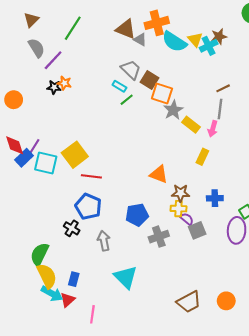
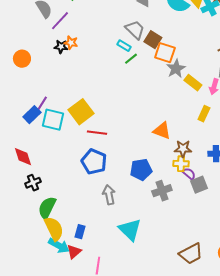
red diamond: (15, 145) -> (23, 157), moved
black cross: (72, 228) -> (33, 183), moved, turned 35

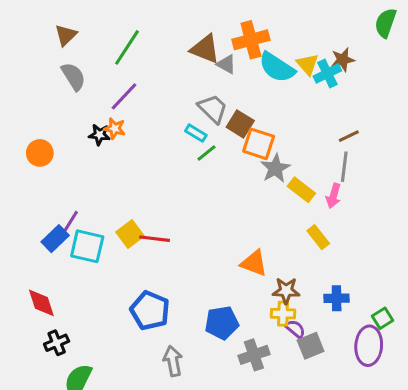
purple line: (60, 21) -> (124, 96), moved
yellow square: (81, 112) -> (130, 234), size x0.7
yellow rectangle: (204, 114) -> (318, 237), turned -63
red line: (97, 133) -> (155, 239), moved

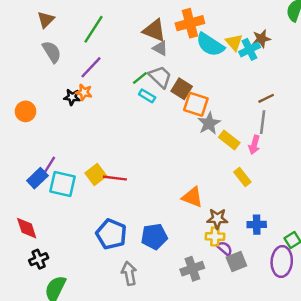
gray triangle: (226, 64) -> (160, 48), moved
green line: (207, 153) -> (140, 78), moved
blue pentagon: (222, 323) -> (154, 236), moved

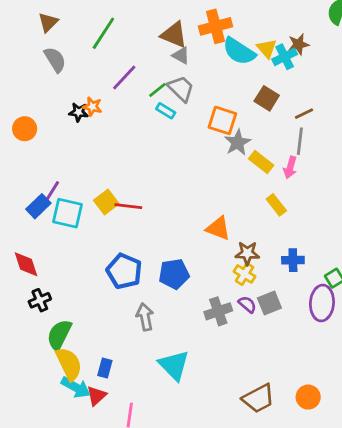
purple line: (91, 67) -> (124, 78), moved
brown square: (182, 89) -> (267, 98), moved
yellow cross: (215, 236) -> (245, 274), turned 30
purple semicircle: (225, 248) -> (247, 304), moved

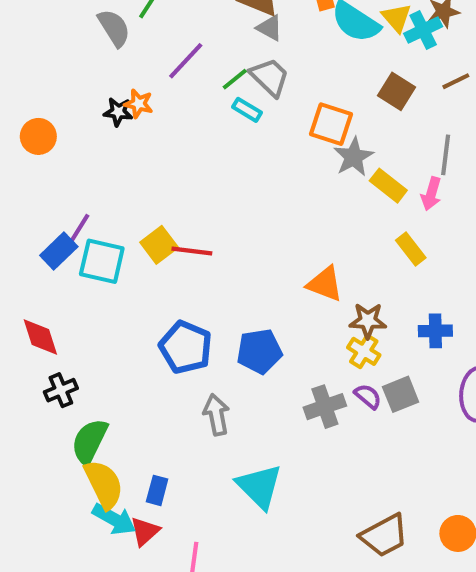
gray semicircle: (55, 60) -> (114, 28), moved
brown line: (304, 114) -> (456, 81), moved

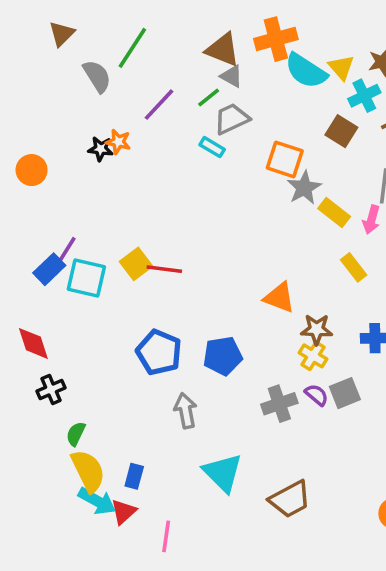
cyan cross: (423, 30) -> (364, 96), moved
gray trapezoid: (270, 77) -> (232, 119), turned -69
green line: (235, 79) -> (209, 97), moved
green semicircle: (89, 441) -> (76, 434), size x0.6
brown trapezoid: (384, 536) -> (290, 499), moved

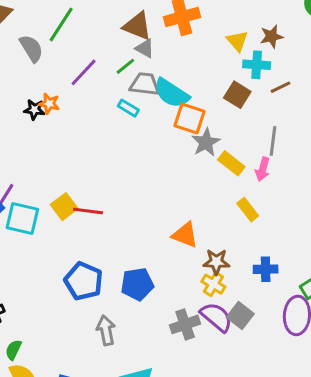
cyan semicircle: (306, 71) -> (172, 93), moved
cyan cross: (364, 96) -> (257, 65), turned 30
gray trapezoid: (232, 119) -> (145, 84), turned 32
gray square: (345, 393) -> (240, 315), turned -30
purple semicircle: (317, 395) -> (216, 317), size x1.6

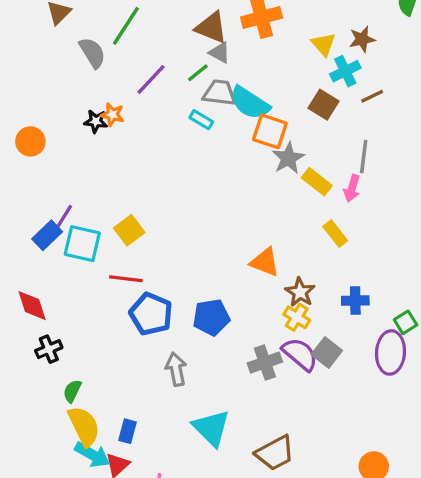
cyan cross: (257, 65) -> (345, 71), turned -30
red line: (88, 211) -> (126, 279), moved
brown star: (216, 262) -> (300, 292), turned 30

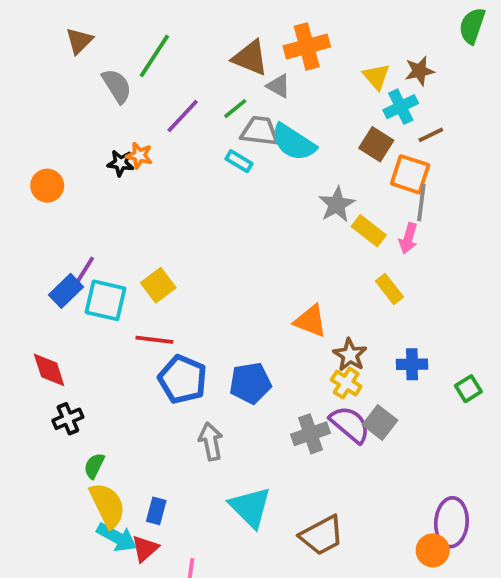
gray triangle: (220, 53) -> (278, 86), moved
orange square: (270, 131) -> (410, 174), moved
purple ellipse: (390, 352) -> (451, 522), moved

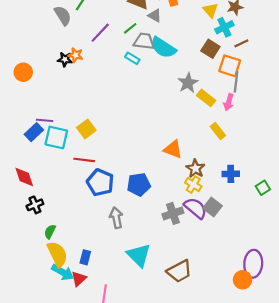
purple line: (85, 270) -> (45, 120), turned 63

